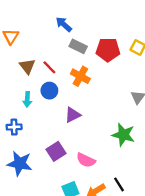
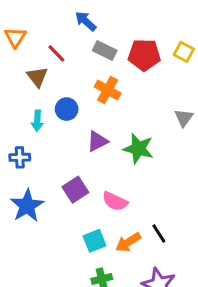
red line: (49, 67) -> (56, 53), moved
green star: (123, 135) -> (138, 149), moved
blue star: (20, 163) -> (27, 206), turned 30

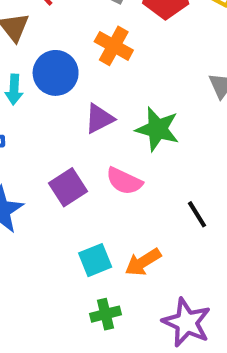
blue circle: (67, 109) -> (56, 73), size x1.4
pink semicircle: (115, 201) -> (124, 181), moved
black line: (159, 234) -> (197, 214), moved

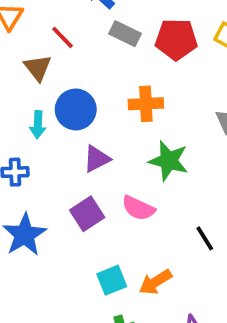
orange cross: (114, 46) -> (146, 104), moved, turned -32
purple triangle: (99, 119) -> (97, 159), moved

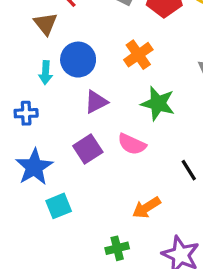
orange cross: (146, 104) -> (138, 55), turned -32
cyan square: (112, 280) -> (59, 206), moved

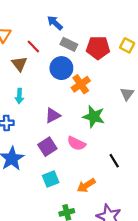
blue circle: (78, 60) -> (61, 68), moved
cyan square: (59, 206) -> (51, 179), moved

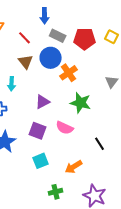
blue arrow: (55, 23) -> (45, 16), turned -133
brown triangle: (19, 64) -> (26, 62), moved
purple square: (47, 147) -> (38, 131), turned -36

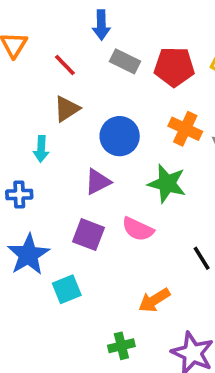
blue circle: (51, 58) -> (120, 136), moved
brown triangle: (26, 62) -> (67, 109), turned 35
orange cross: (69, 73) -> (185, 129), moved, turned -30
cyan square: (41, 161) -> (67, 289), moved

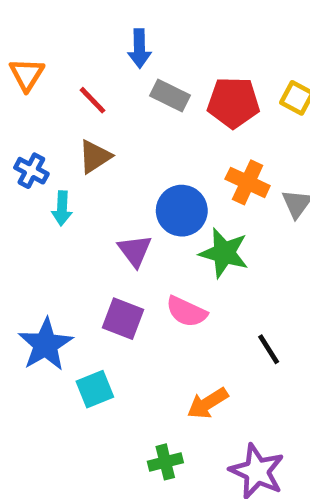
blue circle: (120, 136) -> (182, 211), moved
purple triangle: (98, 182) -> (135, 251), turned -40
blue cross: (19, 194) -> (31, 171), moved, turned 30

